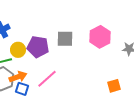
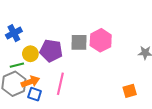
pink hexagon: (100, 37) -> (101, 40), moved
pink line: (47, 79) -> (60, 84), turned -35

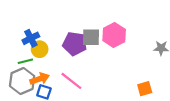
blue cross: (14, 33) -> (31, 38), moved
purple pentagon: (51, 51) -> (75, 44), moved
pink line: (60, 84) -> (71, 81), turned -65

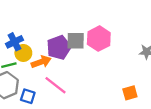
purple pentagon: (75, 44) -> (59, 47), turned -30
orange arrow: (40, 79) -> (41, 62), moved

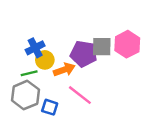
purple pentagon: (59, 47) -> (84, 54), turned 30

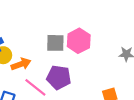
purple pentagon: (84, 54) -> (59, 77), moved

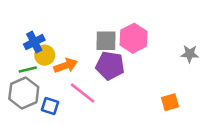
purple pentagon: (59, 77) -> (110, 66), moved

